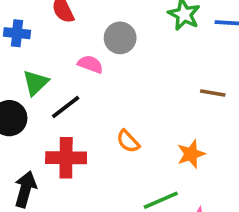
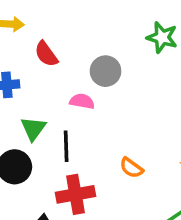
black line: (66, 107) -> (66, 146), turned -44

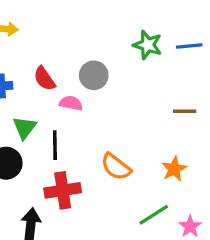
red semicircle: (46, 54) -> (44, 79), moved
orange semicircle: (131, 168) -> (116, 167), size x1.4

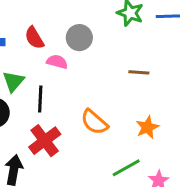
brown line: (185, 111) -> (139, 72), moved
red cross: (63, 190) -> (45, 141), turned -32

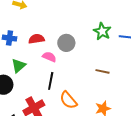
red semicircle: (34, 38) -> (37, 39), turned 105
black line: (40, 99) -> (51, 81), moved

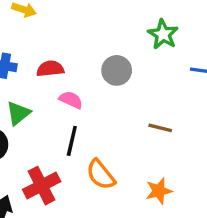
green star: (102, 31) -> (163, 34), moved
gray circle: (66, 43) -> (117, 70), moved

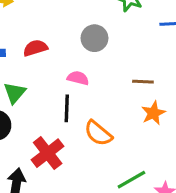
pink semicircle: (71, 100) -> (78, 78), moved
orange star: (159, 191) -> (153, 113), moved

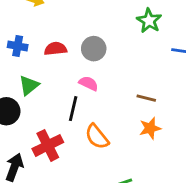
gray circle: (94, 38) -> (94, 49), moved

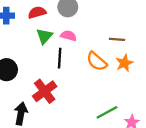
green triangle: (29, 85) -> (44, 36), moved
orange semicircle: (97, 137) -> (97, 61), moved

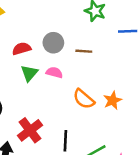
brown line: (117, 39) -> (84, 51), moved
black line: (60, 58) -> (65, 141), moved

